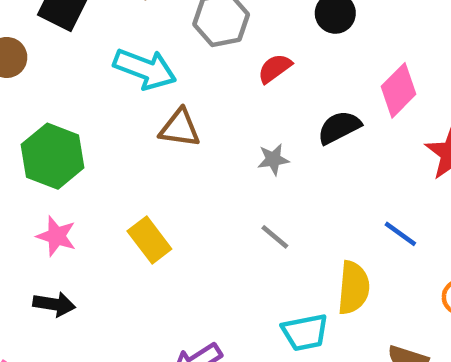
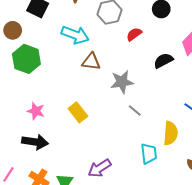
green hexagon: (53, 156) -> (26, 59), moved
gray star: (273, 159) -> (122, 82), moved, size x1.6
black arrow: (54, 304) -> (35, 142), size x1.4
cyan trapezoid: (305, 332) -> (149, 154), turned -85

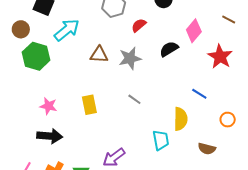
cyan arrow: (75, 35) -> (67, 30), moved, turned -56
gray star: (122, 82) -> (130, 58), moved
gray line: (135, 111) -> (134, 99), moved
yellow rectangle: (78, 112) -> (89, 105), turned 30

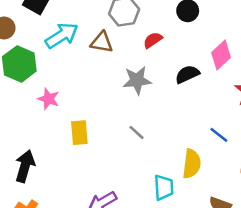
brown triangle: (99, 55) -> (102, 42), moved
pink star: (48, 106) -> (49, 99), moved
black arrow: (50, 136) -> (25, 166), turned -85

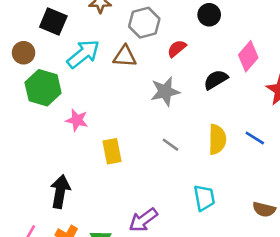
yellow semicircle: (192, 164) -> (217, 139), moved

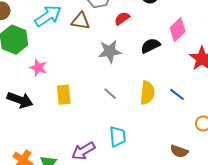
black arrow: (60, 192) -> (20, 100), moved, turned 95
cyan trapezoid: (204, 198) -> (118, 137), moved

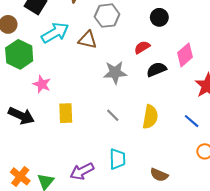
red semicircle: (122, 18) -> (142, 47), moved
blue line: (177, 94) -> (192, 121), moved
brown semicircle: (179, 151) -> (159, 175), moved

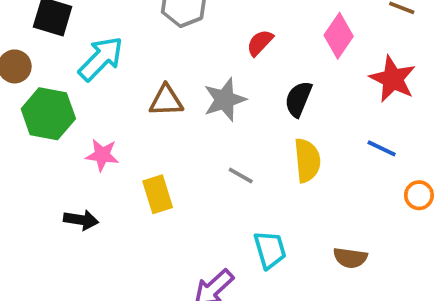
brown triangle: (88, 40) -> (166, 101), moved
black semicircle: (157, 69) -> (298, 99), moved, turned -30
black arrow: (21, 116) -> (81, 220), size x0.7

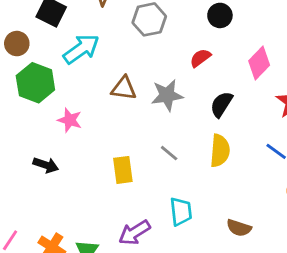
yellow rectangle: (158, 194) -> (123, 170), moved

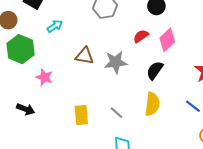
cyan arrow: (81, 49) -> (55, 26), size x0.6
pink diamond: (259, 63) -> (167, 40), moved
gray line: (169, 153) -> (116, 113), moved

